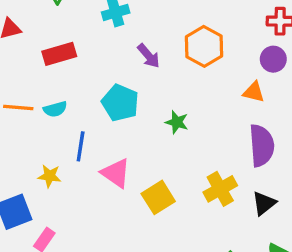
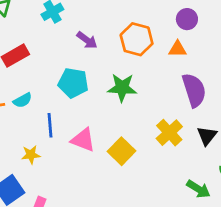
orange hexagon: (204, 46) -> (137, 39), moved
green star: (177, 122) -> (122, 88), size x1.5

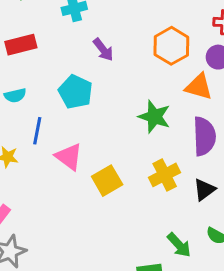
orange hexagon: (137, 39) -> (171, 46), moved
orange triangle: (178, 49) -> (199, 87), size x1.4
green star: (122, 88) -> (154, 117), moved

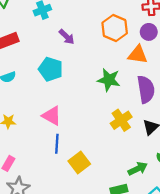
blue line: (37, 131) -> (57, 144), moved
yellow square: (107, 181) -> (79, 162), moved
green arrow: (179, 245) -> (138, 169), turned -66

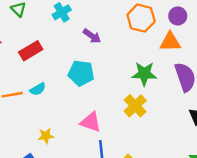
yellow cross: (121, 120) -> (135, 106), moved

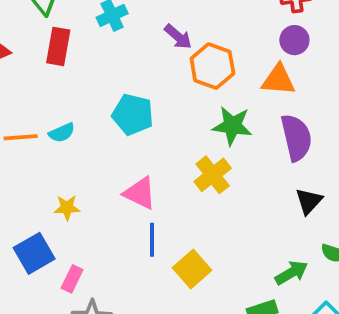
orange hexagon: (141, 18) -> (212, 66), moved
purple arrow: (92, 36) -> (178, 37), moved
red rectangle: (31, 51) -> (58, 46), moved, turned -55

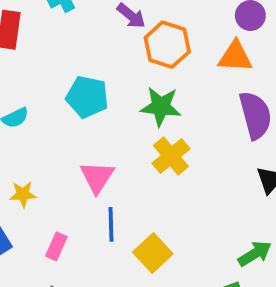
green star: (232, 126) -> (161, 107), moved
pink triangle: (140, 193) -> (97, 177), turned 39
pink rectangle: (72, 279) -> (56, 246), moved

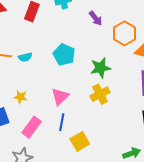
orange hexagon: (167, 45) -> (124, 33), moved
green star: (161, 107) -> (100, 68), turned -30
pink rectangle: (56, 246) -> (32, 127), size x1.5

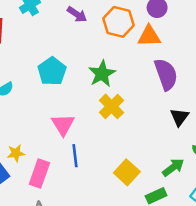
cyan pentagon: (64, 55) -> (52, 71), turned 30
yellow star: (20, 97) -> (16, 153), moved
yellow square: (80, 141) -> (127, 172), moved

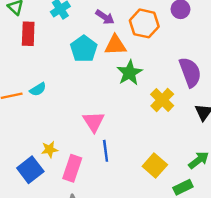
orange triangle: (149, 36) -> (115, 45), moved
cyan pentagon: (52, 71) -> (84, 49), moved
yellow cross: (111, 106) -> (162, 100), moved

